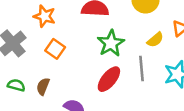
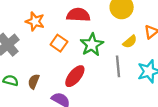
orange square: (55, 49) -> (59, 43), moved
red ellipse: (109, 79) -> (75, 76), moved

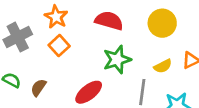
orange square: (59, 43) -> (59, 46), moved

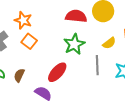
red semicircle: (109, 21) -> (76, 16), moved

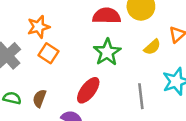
orange star: (23, 20) -> (38, 27), turned -30
gray line: (97, 65) -> (141, 96), moved

